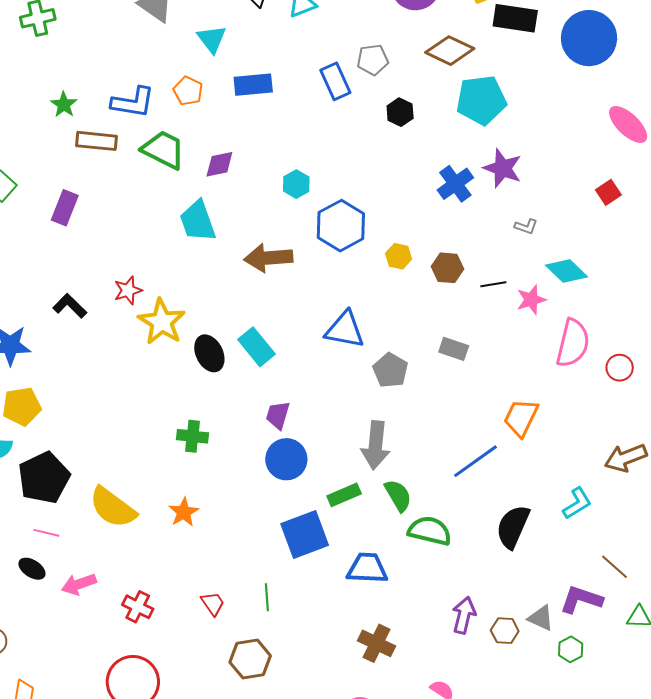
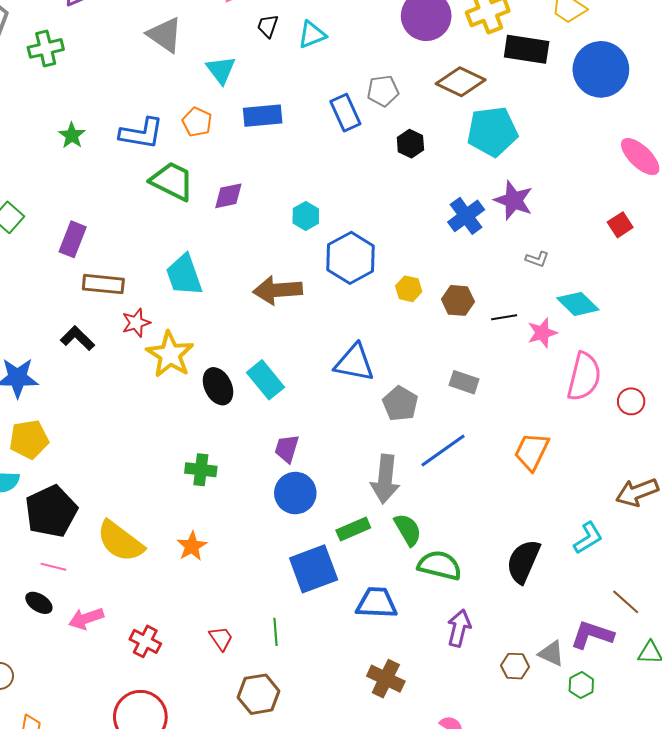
brown rectangle: (97, 141) -> (103, 284), moved
cyan trapezoid: (198, 221) -> (184, 275), moved
blue line: (475, 461) -> (443, 450), moved
purple arrow: (464, 615) -> (459, 628), moved

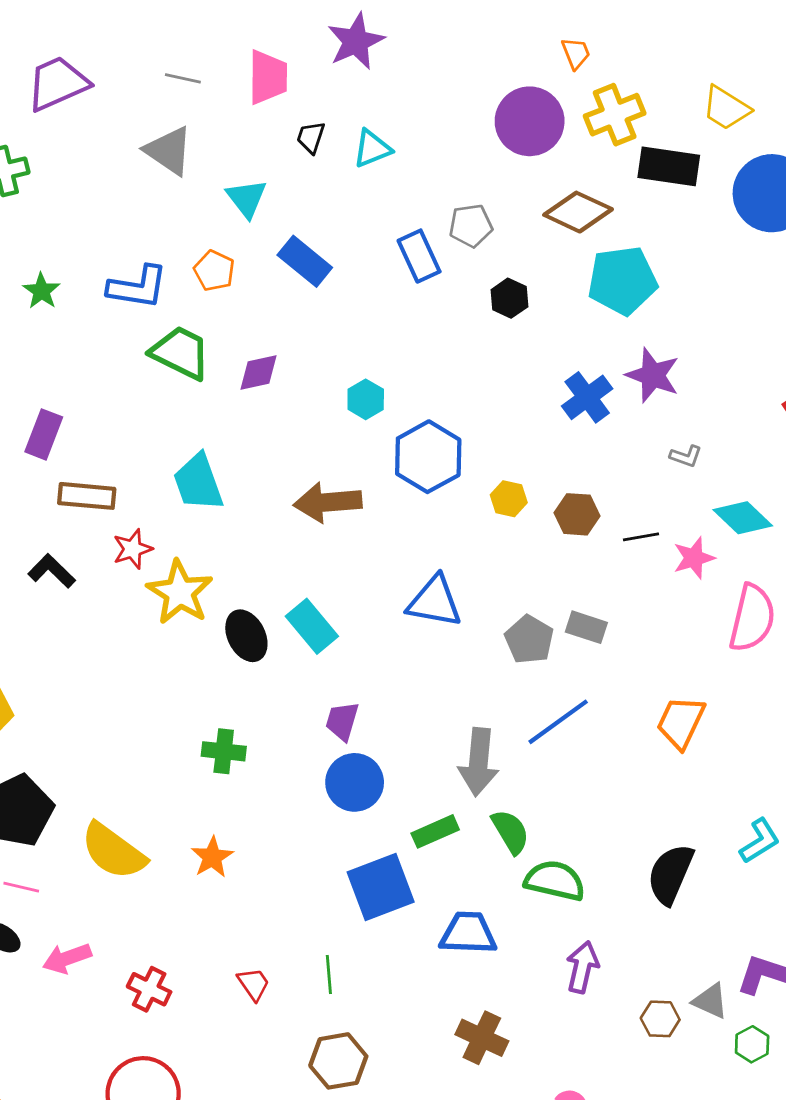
blue rectangle: (263, 116) -> (305, 261), turned 45
gray pentagon: (400, 404) -> (529, 640), moved
brown hexagon: (259, 694) -> (338, 1061), moved

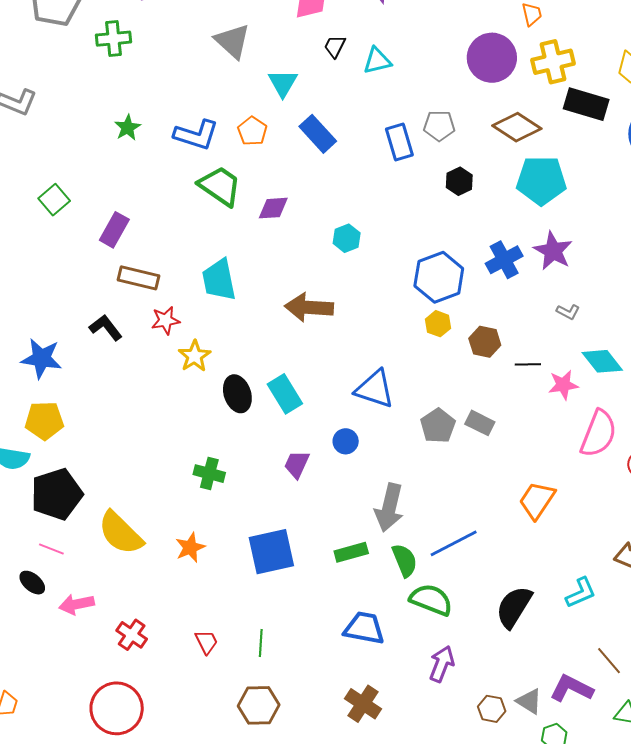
blue hexagon: (428, 457) -> (439, 277), moved
yellow star: (180, 592) -> (195, 356), size x0.7
blue line: (558, 722) -> (454, 543), moved
blue circle: (355, 782) -> (346, 441), moved, size x0.6
blue square: (381, 887) -> (271, 552), moved

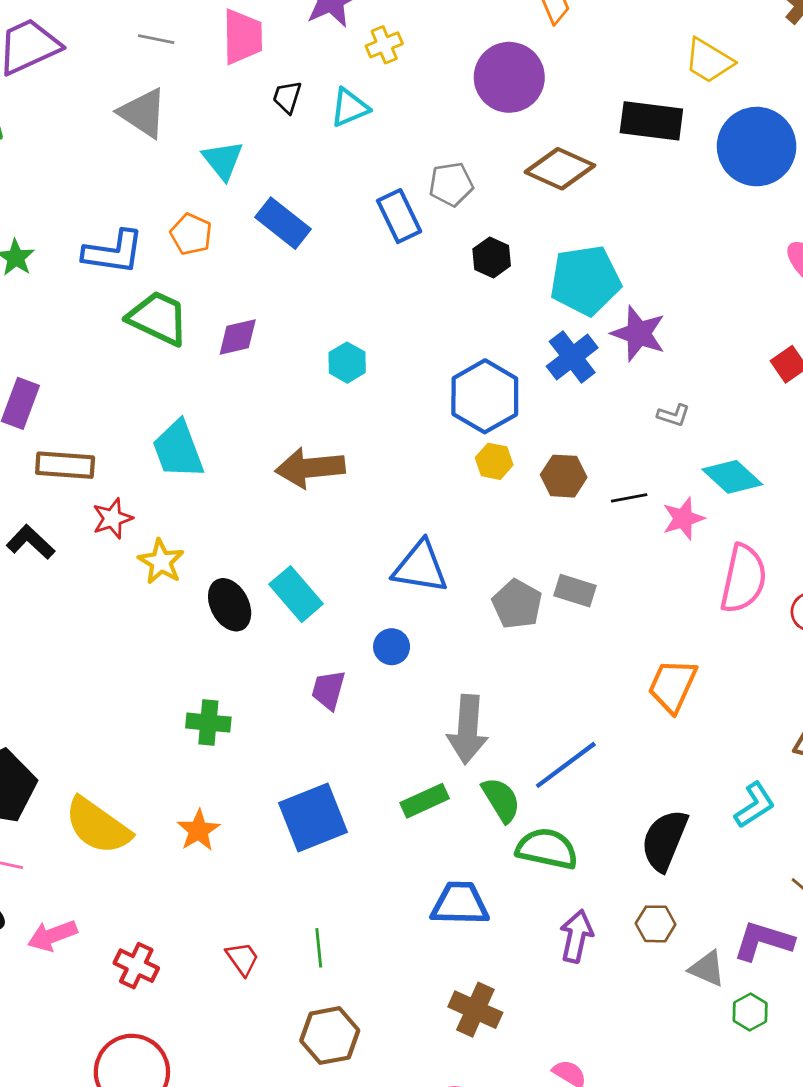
yellow cross: (553, 62) -> (384, 45), moved, size x0.6
cyan pentagon: (541, 180) -> (585, 280), moved
brown hexagon: (492, 709) -> (656, 924), moved

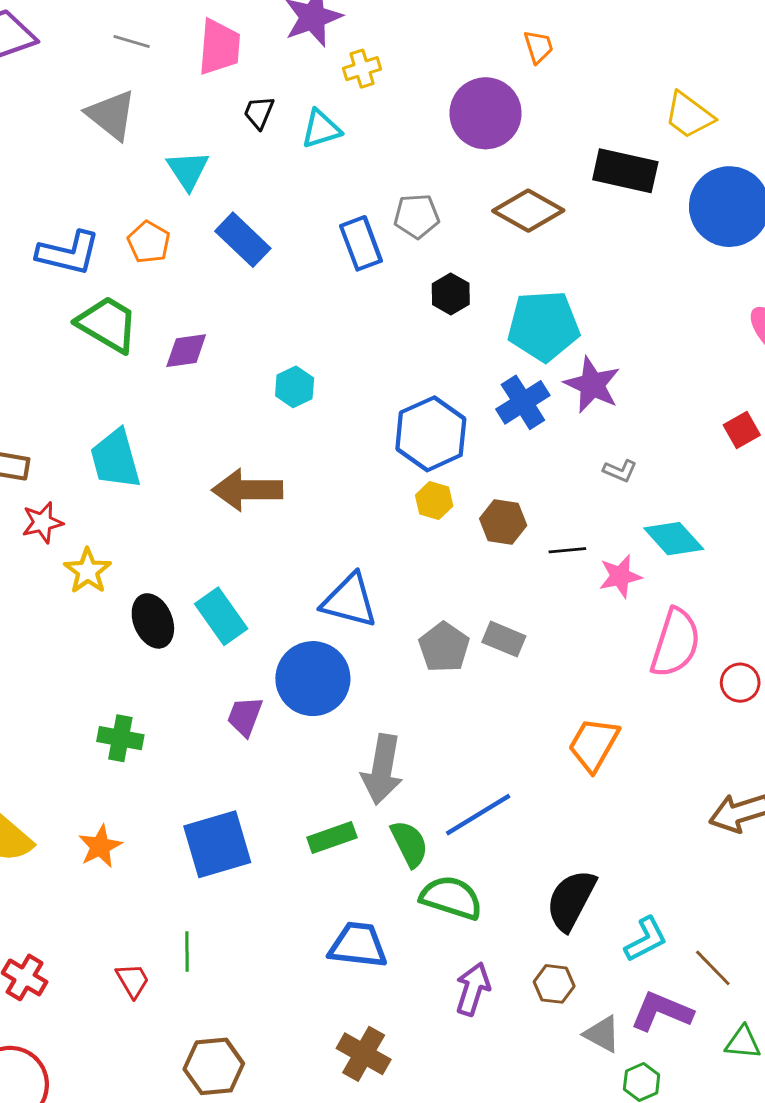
blue circle: (392, 647) -> (313, 679), size x2.0
cyan L-shape: (755, 805) -> (646, 939), moved
green line: (319, 948) -> (187, 952), moved

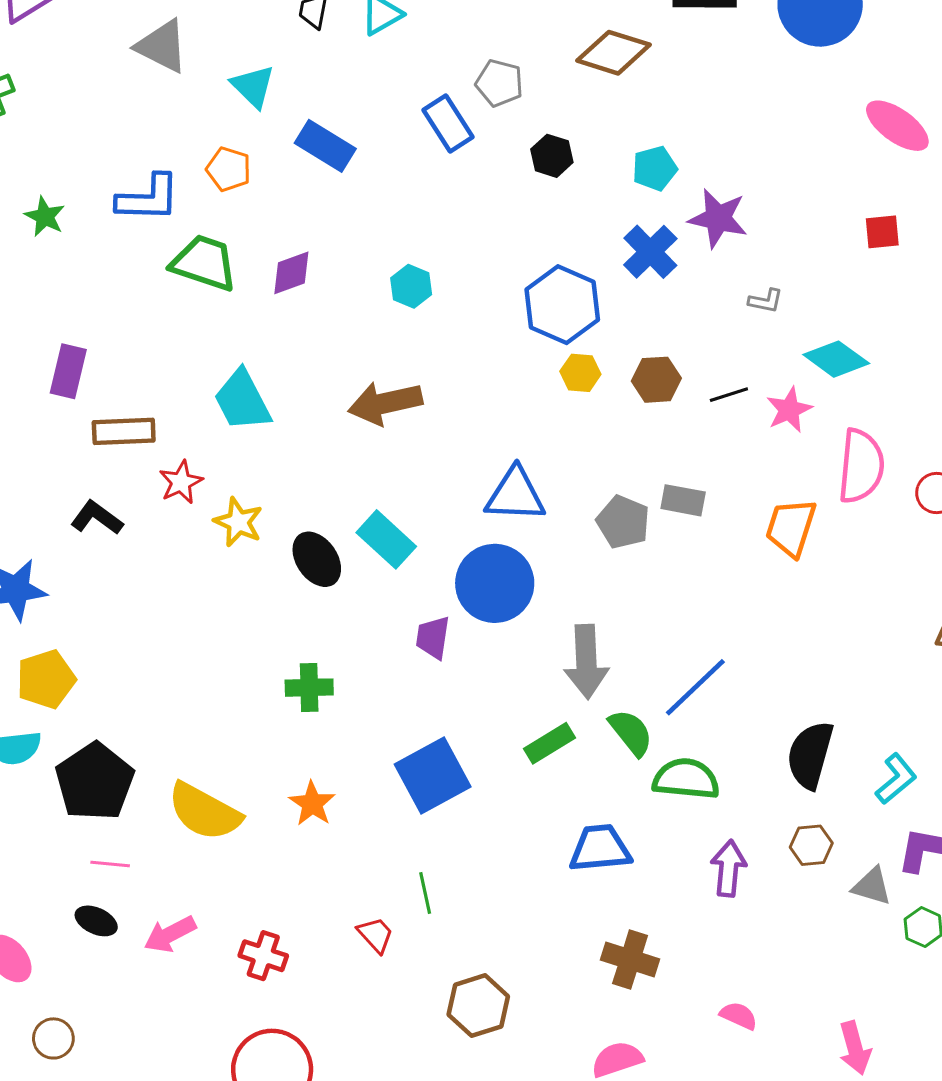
gray pentagon: (417, 216) -> (499, 83), turned 30
cyan pentagon: (544, 326) -> (655, 168), size x0.6
red square: (742, 430) -> (882, 232), turned 36
orange trapezoid: (594, 744) -> (791, 528), moved

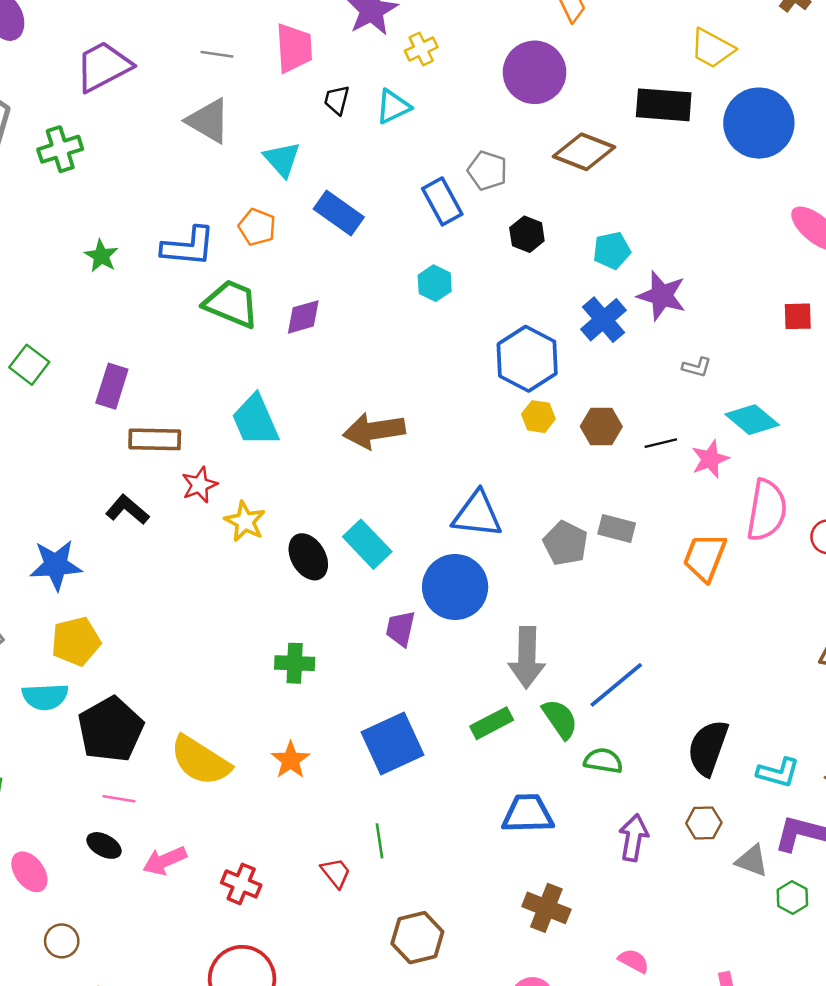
cyan hexagon: (411, 286) -> (435, 283), moved
green semicircle: (686, 779) -> (603, 761), size x0.7
cyan L-shape: (896, 779) -> (778, 773), turned 51

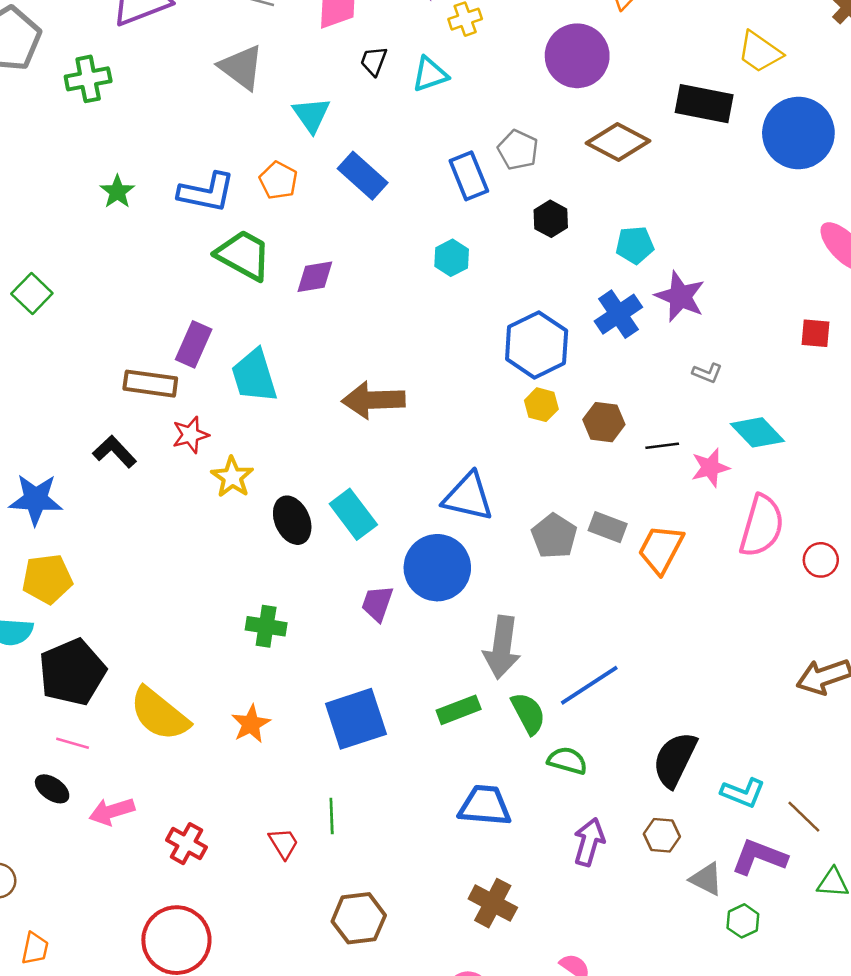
purple rectangle: (112, 386) -> (194, 344), moved
orange trapezoid: (705, 557) -> (661, 549), moved

